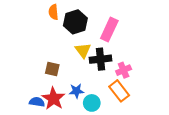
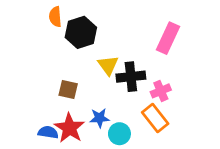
orange semicircle: (53, 12) -> (55, 17), moved
black hexagon: (75, 22) -> (81, 32), moved
pink rectangle: (109, 30) -> (168, 38), moved

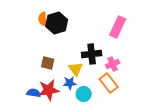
orange semicircle: (55, 17) -> (43, 19), moved
yellow triangle: (108, 65) -> (76, 69), moved
red star: (70, 128) -> (49, 90), turned 30

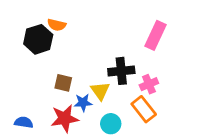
orange semicircle: (43, 19) -> (57, 25), turned -72
black hexagon: (57, 23) -> (38, 39), moved
blue star: (70, 83) -> (83, 103), moved
blue semicircle: (34, 93) -> (24, 122), moved

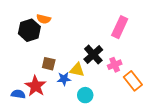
black cross: (121, 71) -> (93, 55), turned -36
yellow triangle: (100, 91) -> (77, 70), turned -42
orange rectangle: (144, 109) -> (133, 81), moved
red star: (65, 118) -> (36, 86), moved, turned -30

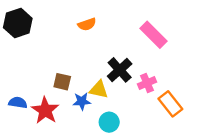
orange semicircle: (44, 19) -> (87, 24), moved, turned -32
pink rectangle: (120, 27) -> (153, 35), turned -70
black hexagon: (29, 30) -> (18, 23), moved
blue semicircle: (18, 94) -> (18, 103), moved

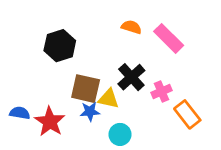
black hexagon: (18, 23) -> (60, 46), moved
orange semicircle: (87, 24) -> (131, 27), moved, turned -144
brown square: (62, 82) -> (86, 89), moved, size x1.5

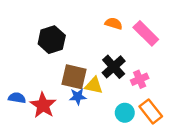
orange rectangle: (187, 114) -> (151, 111), moved
cyan circle: (120, 134) -> (125, 113), moved

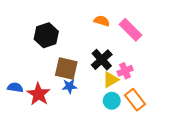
yellow triangle: (94, 85) -> (111, 80), moved, turned -42

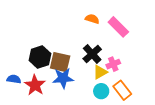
black hexagon: (46, 35) -> (40, 57), moved
blue star: (70, 86) -> (63, 78), size x1.5

